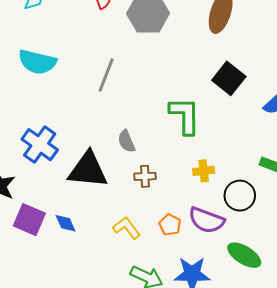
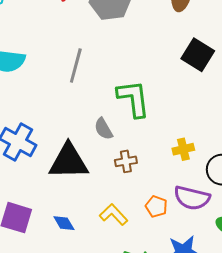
green L-shape: (185, 116) -> (133, 99), moved
blue diamond: (65, 223) -> (64, 223), moved

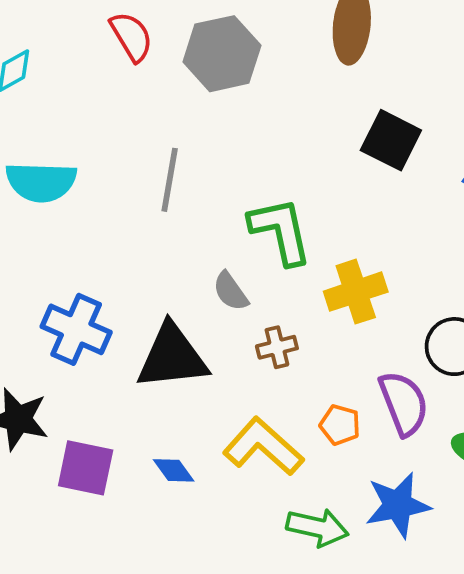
yellow cross: (183, 149) -> (356, 292), moved, size x1.5
purple semicircle: (192, 198) -> (404, 403), turned -120
yellow L-shape: (114, 215) -> (263, 447), size x1.5

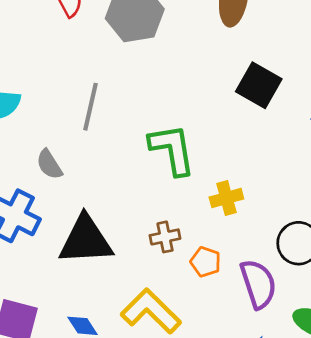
gray semicircle: (231, 291) -> (49, 164), moved
yellow cross: (356, 292) -> (226, 198), size x0.7
orange pentagon: (340, 425) -> (206, 262), moved

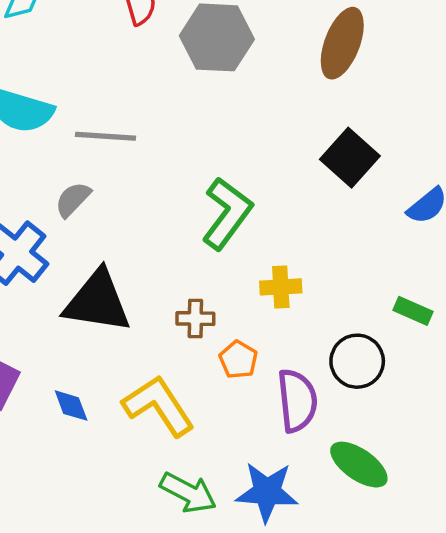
gray line: (91, 107) -> (105, 136), moved, turned 69
green L-shape: (172, 149) -> (227, 213), turned 34
gray semicircle: (49, 164) -> (73, 199), turned 64

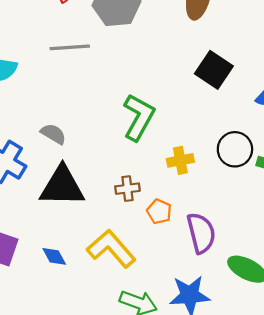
gray line: (105, 136) -> (70, 47), moved
gray semicircle: (73, 199) -> (53, 134), moved, turned 85
black circle: (357, 361) -> (235, 149), moved

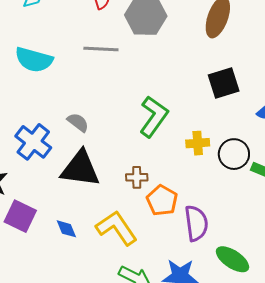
black square: (214, 70) -> (224, 83), turned 32
yellow cross: (180, 160) -> (198, 143), moved
orange pentagon: (159, 212) -> (162, 200), size x1.4

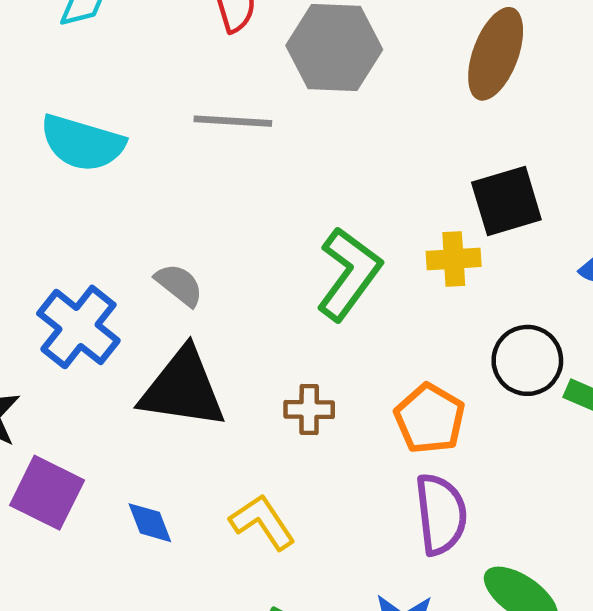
yellow cross: (198, 143) -> (454, 259), moved
orange pentagon: (162, 200) -> (430, 419), moved
yellow L-shape: (117, 228) -> (262, 522), size x0.7

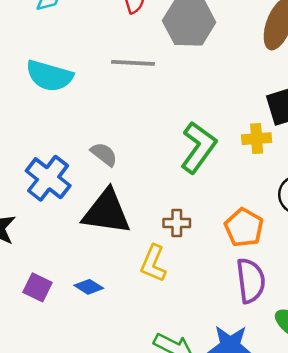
purple square: (47, 493) -> (37, 287), moved, size x0.7
yellow L-shape: (262, 522) -> (153, 264), moved, turned -123
blue diamond: (150, 523) -> (89, 287), turned -36

